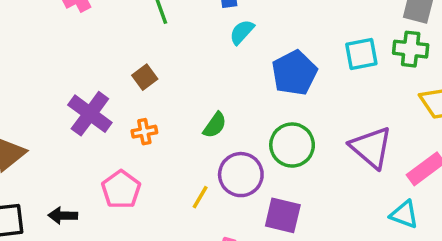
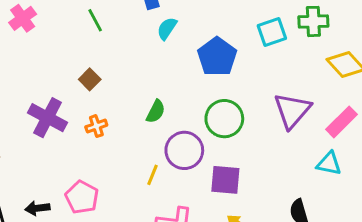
purple triangle: (371, 147) -> (292, 110), turned 39
pink pentagon: (121, 190) -> (82, 197), moved

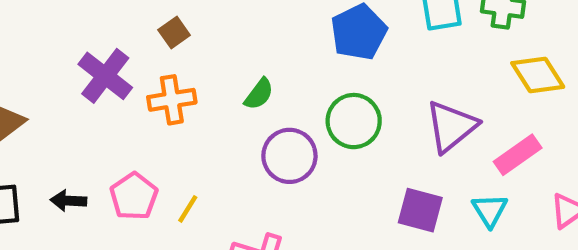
orange cross: (96, 126) -> (172, 100), size x1.5
cyan triangle: (329, 164) -> (490, 210), turned 36
yellow line: (152, 175) -> (188, 209), moved
purple square: (225, 180) -> (420, 210), moved

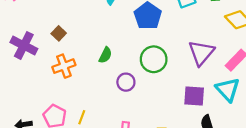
purple cross: (105, 76) -> (24, 45), moved
purple circle: (289, 156) -> (126, 82), size x0.7
cyan triangle: (490, 210) -> (228, 90), size x1.4

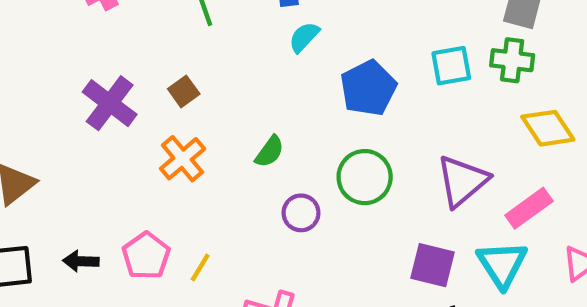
orange cross: (64, 66) -> (183, 159), turned -30

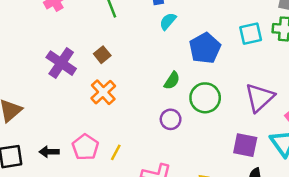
green semicircle: (269, 152) -> (172, 81), moved

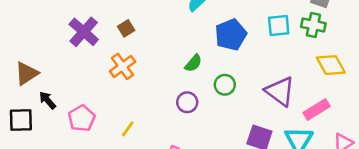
purple triangle: (260, 97) -> (280, 91), turned -48
green circle: (205, 98) -> (225, 85), size x0.7
pink pentagon: (85, 147) -> (82, 118), moved
black arrow: (49, 152) -> (47, 100), moved, turned 42

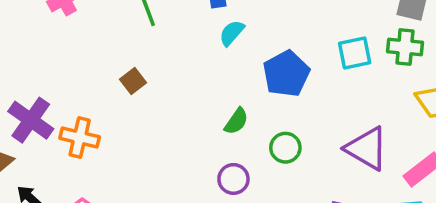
purple cross: (84, 32) -> (31, 120), moved
orange cross: (123, 66) -> (80, 138), moved, turned -35

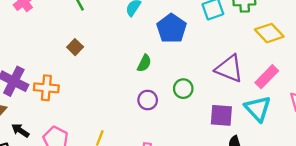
green circle: (285, 148) -> (183, 89), moved

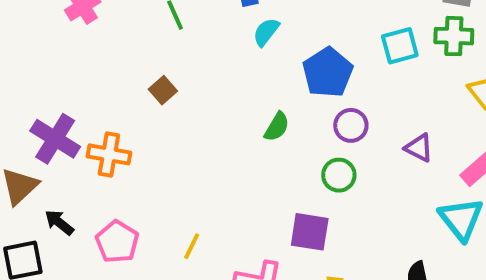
purple triangle: (229, 69) -> (419, 148), size x0.6
purple circle: (148, 100) -> (351, 125), moved
purple square: (221, 115) -> (310, 232), moved

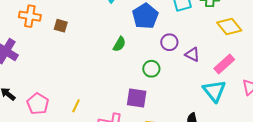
brown square: (163, 90) -> (61, 26), turned -32
purple circle: (351, 125) -> (169, 42), moved
orange cross: (109, 154) -> (30, 16), moved

